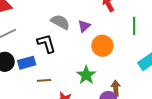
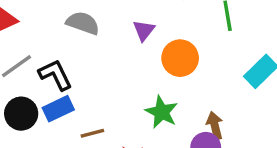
gray semicircle: (60, 22) -> (83, 23), moved
black L-shape: (46, 43) -> (55, 75), moved

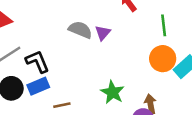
gray semicircle: (83, 23) -> (80, 30), moved
orange circle: (180, 58) -> (163, 59), moved

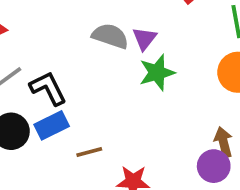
green star: (113, 92) -> (157, 73), moved, turned 30

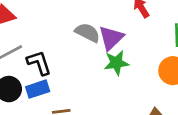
purple triangle: (145, 39) -> (111, 38), size x1.5

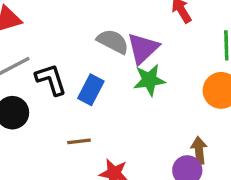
blue rectangle: (38, 89) -> (91, 90), moved, turned -45

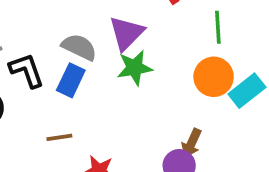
gray semicircle: (113, 41) -> (79, 47), moved
brown arrow: (199, 150) -> (191, 143), turned -148

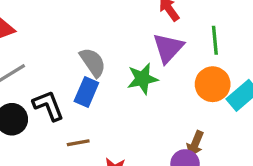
purple triangle: (126, 33) -> (168, 48), moved
gray semicircle: (79, 47) -> (93, 62), turned 32
black L-shape: (27, 70) -> (48, 106), moved

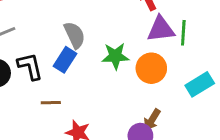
purple triangle: (168, 48) -> (161, 29), moved, turned 32
orange circle: (213, 84) -> (151, 68), moved

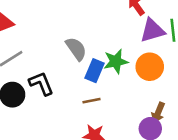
blue rectangle: (65, 60) -> (95, 71), moved
brown line: (51, 103) -> (91, 101), moved

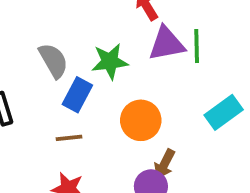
green star: (116, 61) -> (110, 62), moved
orange circle: (150, 67) -> (141, 120), moved

